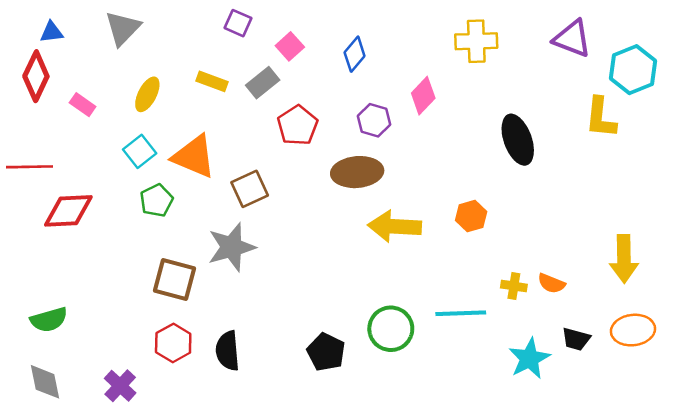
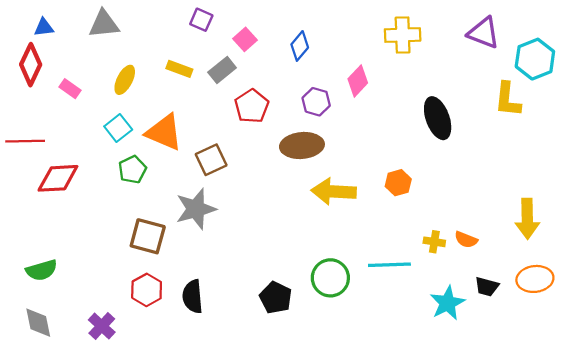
gray triangle: (123, 28) -> (104, 24), turned 40

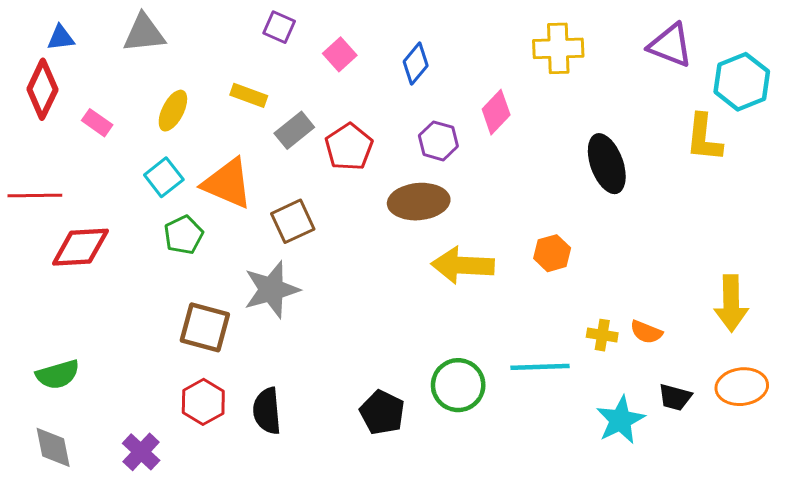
gray rectangle: (222, 70) -> (294, 130), moved

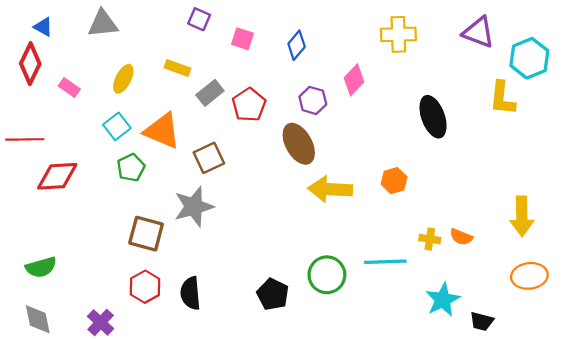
blue triangle: (61, 38) -> (43, 27), turned 36
pink square: (340, 54) -> (242, 39), turned -30
brown ellipse: (419, 202) -> (299, 144), turned 66
black trapezoid: (675, 397) -> (482, 321), moved

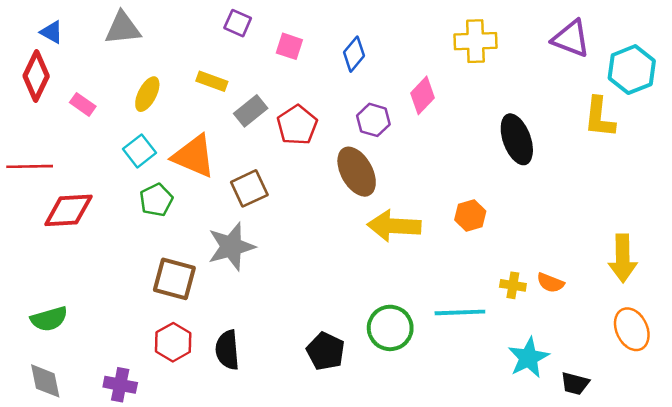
orange ellipse: (529, 276) -> (632, 329), turned 72
purple cross: (101, 322) -> (120, 385), turned -32

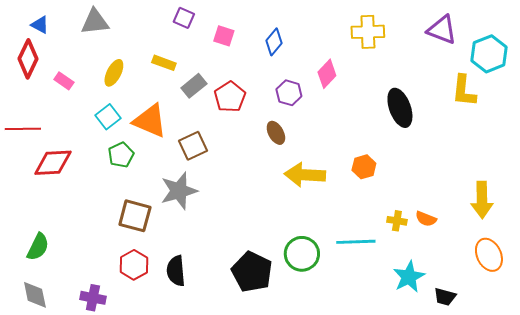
brown ellipse: (357, 172) -> (276, 133), size x0.6
green semicircle: (49, 319) -> (38, 247), turned -48
black pentagon: (326, 351) -> (252, 272), size x1.4

